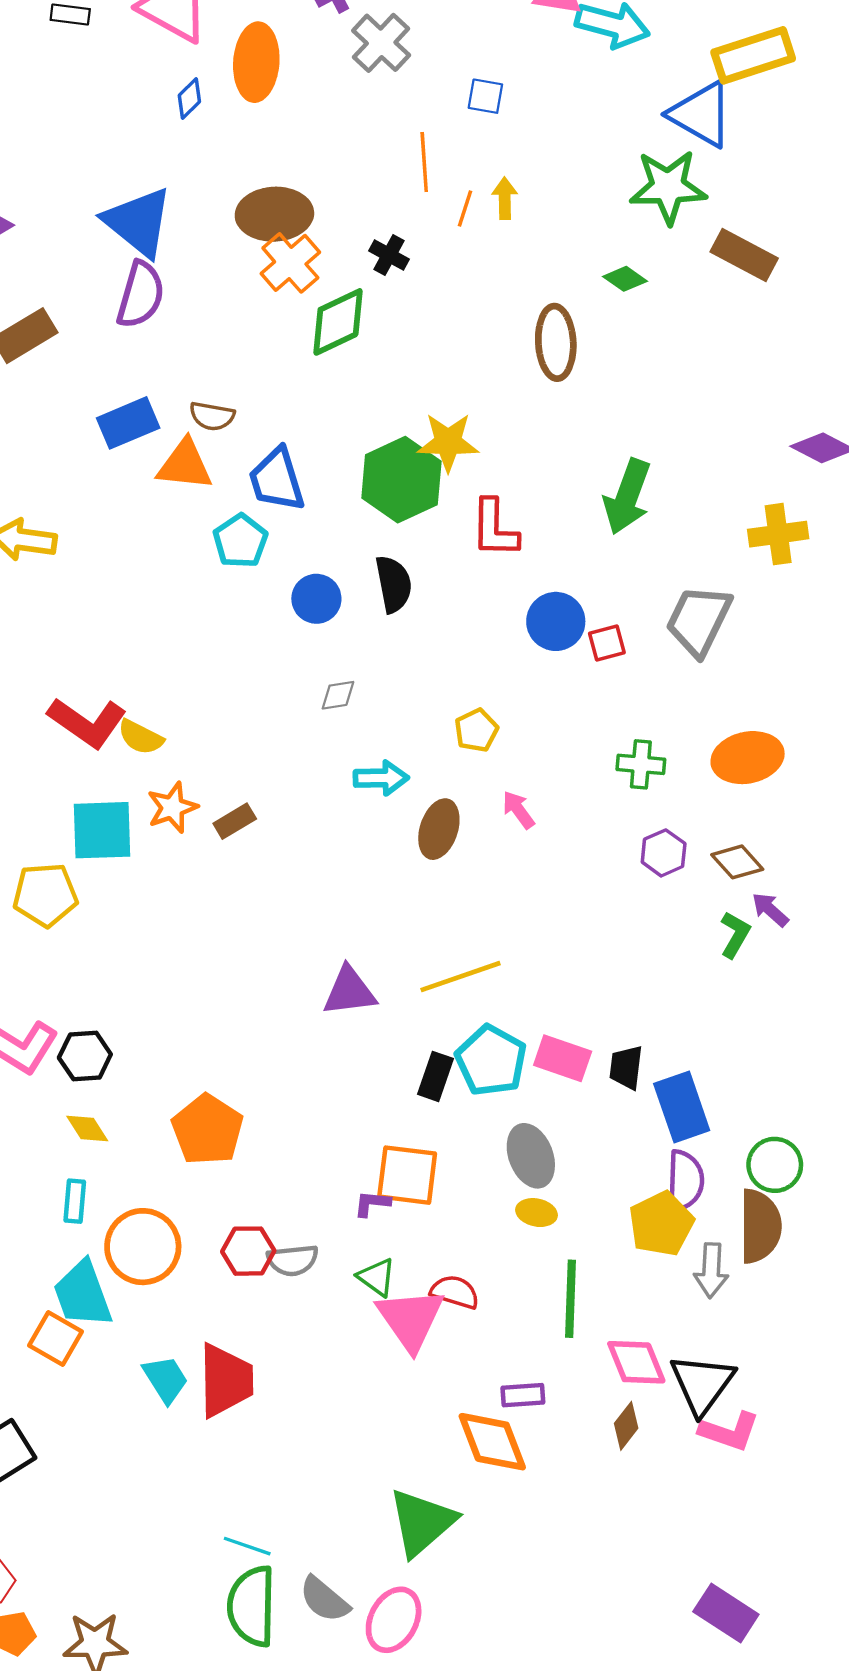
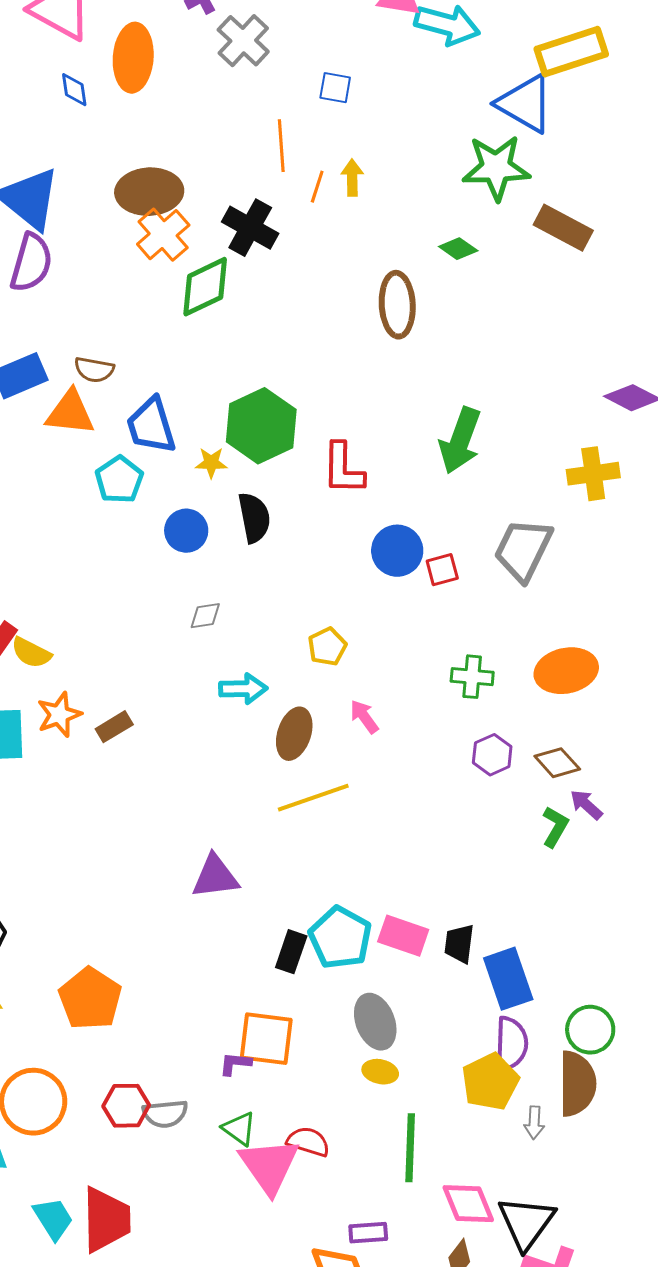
blue diamond: (189, 98) -> (74, 90), turned -54
black cross: (389, 255) -> (250, 228), size x1.6
yellow star: (448, 442) -> (211, 463), moved, size x0.6
yellow line: (460, 977) -> (313, 798), moved
gray arrow: (711, 1270) -> (534, 1123), size x0.7

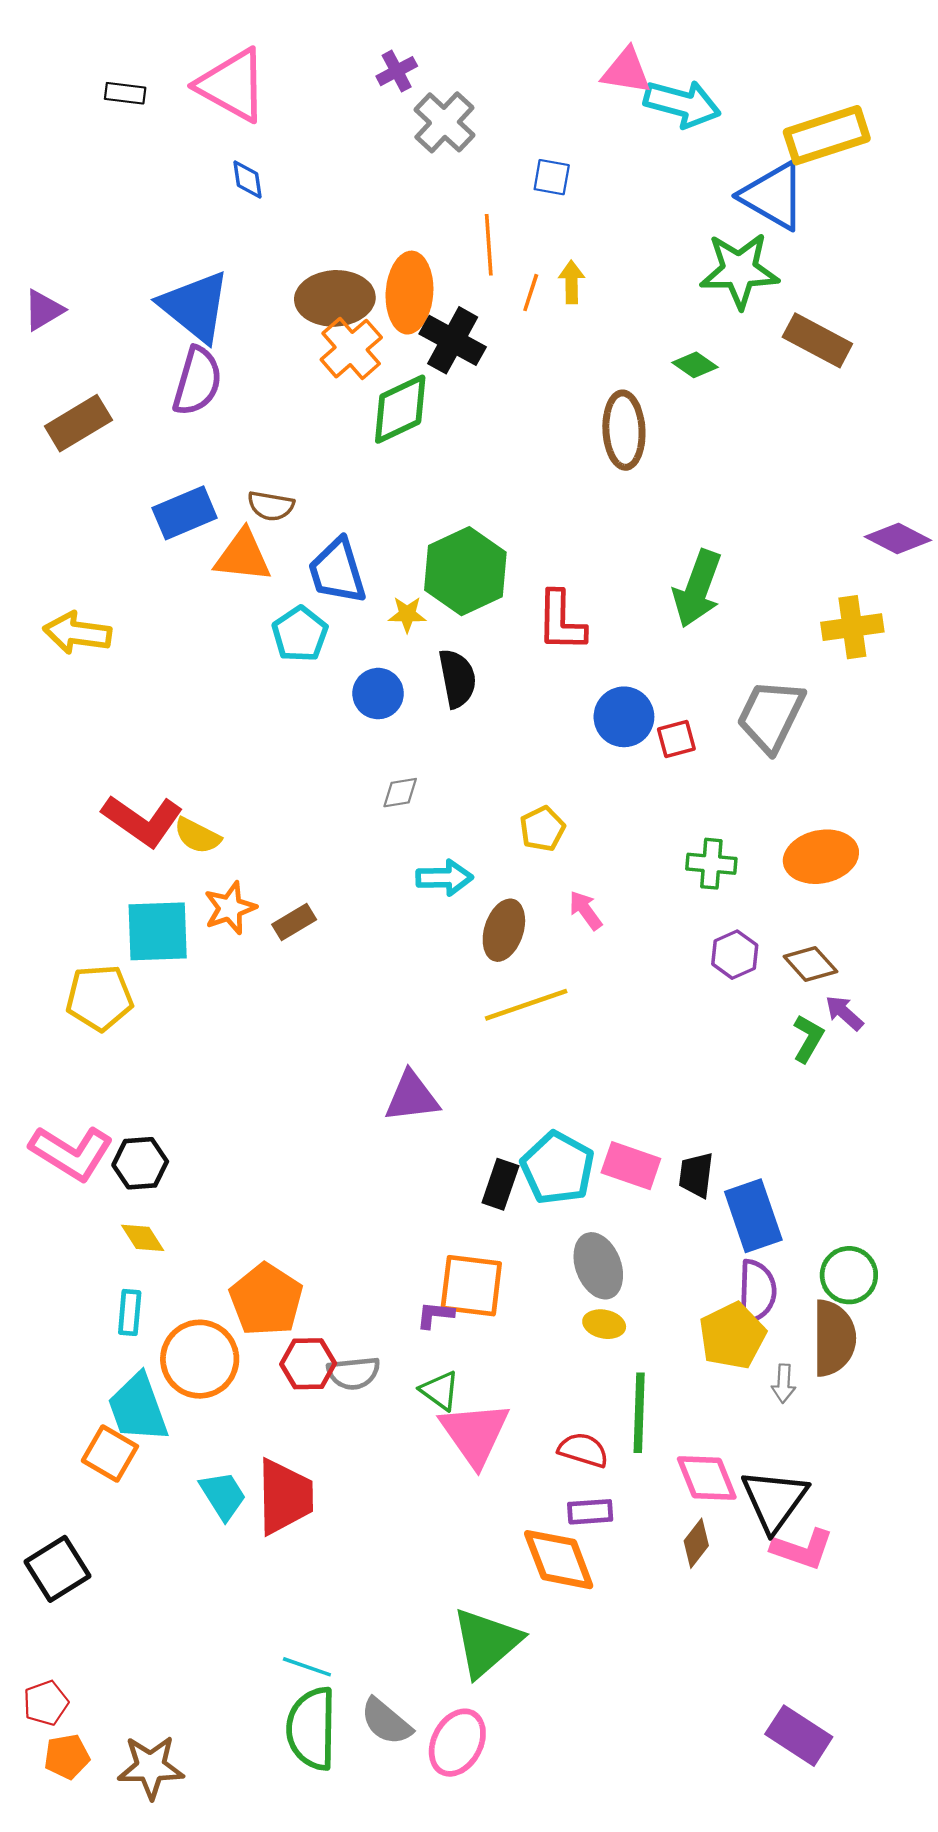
orange ellipse: (133, 58) -> (409, 293), moved
orange pentagon: (90, 999) -> (266, 1300), moved
red semicircle: (308, 1142) -> (583, 1450), moved

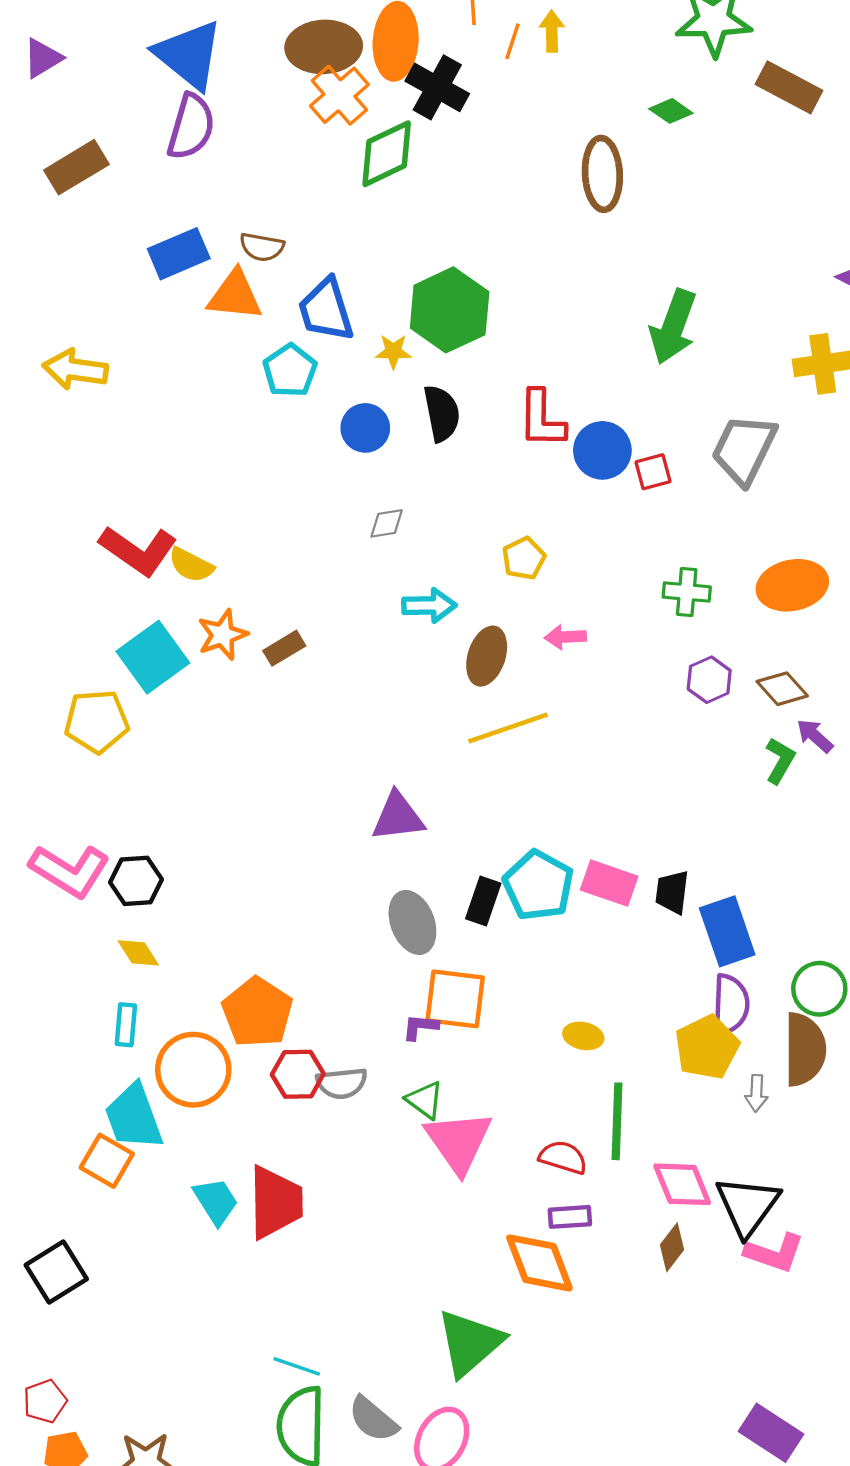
red L-shape: (561, 621) -> (542, 419), moved
pink arrow: (585, 910) -> (565, 637), turned -57
cyan square: (158, 931) -> (153, 657), turned -34
gray ellipse: (598, 1266) -> (412, 922), moved

